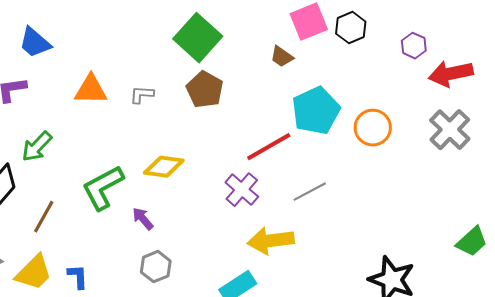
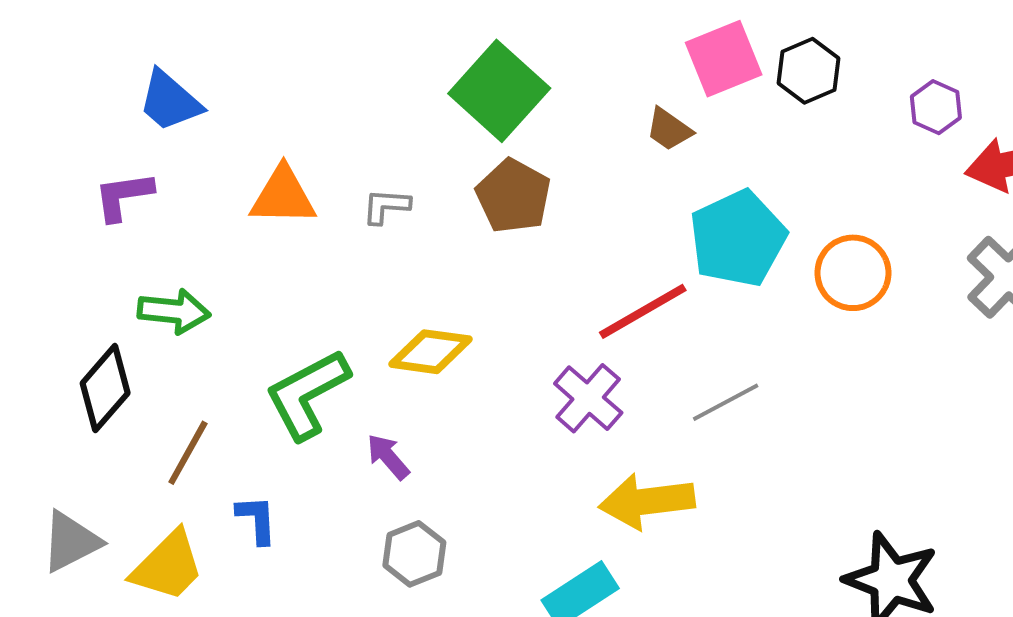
green arrow: (37, 147) -> (174, 311), turned -128
blue L-shape: (78, 277) -> (257, 519), moved

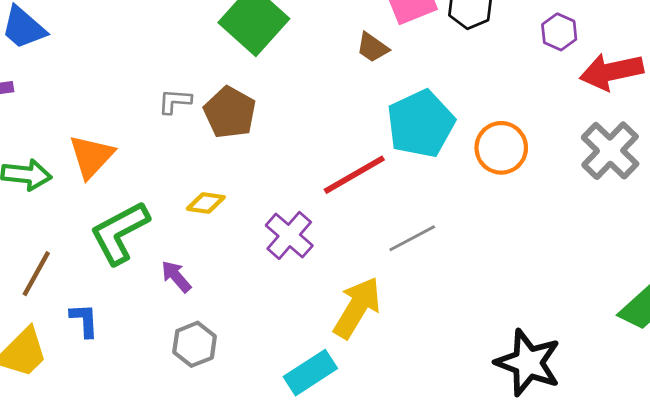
orange triangle: (283, 196) -> (91, 156), moved, turned -48
brown pentagon: (513, 196) -> (230, 113), moved
yellow diamond: (431, 352) -> (206, 203), size x0.7
purple cross: (588, 398) -> (289, 235), moved
yellow arrow: (647, 501) -> (357, 308), turned 128

